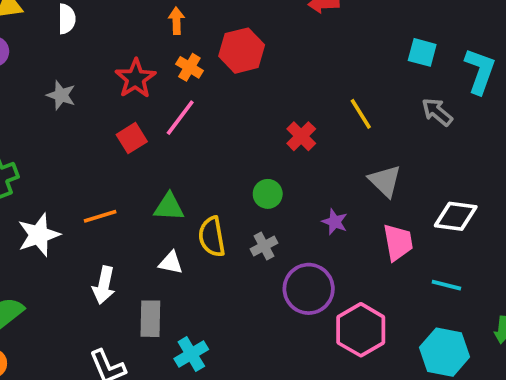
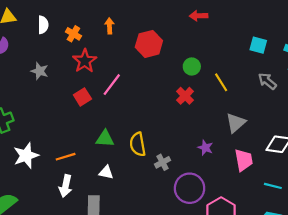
orange cross: (189, 67) -> (73, 34), moved
gray triangle: (385, 181) -> (236, 123), turned 35
green circle: (268, 194) -> (192, 66), moved
orange line: (100, 216) -> (66, 157), moved
yellow semicircle: (212, 237) -> (138, 144), moved

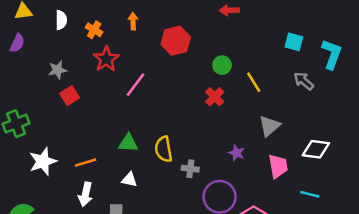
gray star: (40, 71) -> (57, 70), turned -30
red square: (82, 97) -> (70, 96), moved
gray cross: (162, 162) -> (190, 169), turned 35

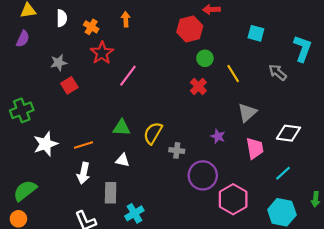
red hexagon: (176, 41) -> (190, 29), moved
cyan square: (294, 42) -> (256, 33), moved
yellow semicircle: (164, 149) -> (153, 133), turned 40
cyan line: (310, 194) -> (283, 173), turned -56

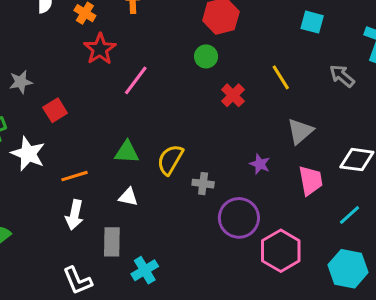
green circle: (205, 58) -> (206, 56), moved
gray star: (59, 63) -> (21, 82), moved
red square: (69, 85) -> (55, 110), moved
white star: (46, 144) -> (28, 154), moved, turned -30

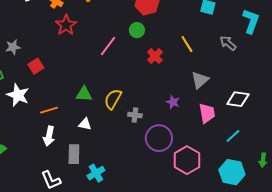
pink line: (136, 80) -> (108, 46), moved

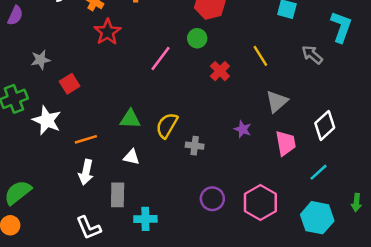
white diamond: (238, 99) -> (325, 125), turned -50
purple circle: (159, 138) -> (212, 199), moved, size x0.7
cyan cross: (96, 173) -> (145, 219), turned 30

